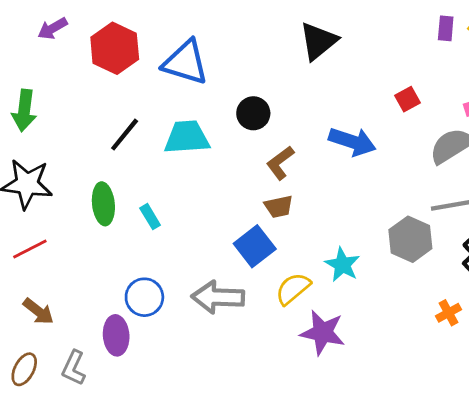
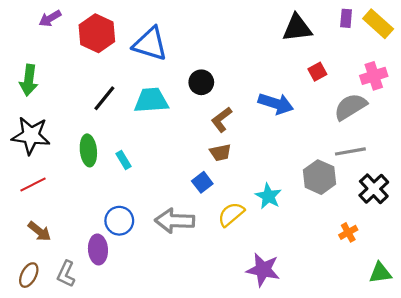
black triangle: (318, 41) -> (297, 28), moved, turned 32
blue square: (255, 246) -> (202, 182), size x0.7
purple star: (323, 333) -> (263, 270), moved

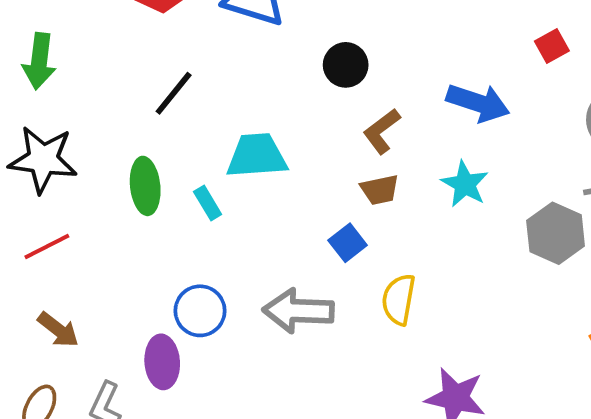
cyan trapezoid: (151, 100) -> (257, 156), moved
cyan star: (268, 196) -> (465, 184), moved
yellow semicircle: (231, 214) -> (399, 299), turned -40

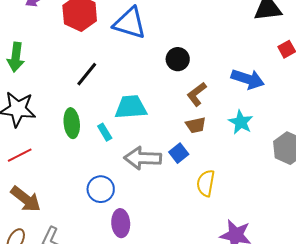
gray arrow: (298, 311) -> (143, 158), moved
brown arrow: (58, 330) -> (26, 199), size x1.4
purple ellipse: (162, 362) -> (121, 223), moved

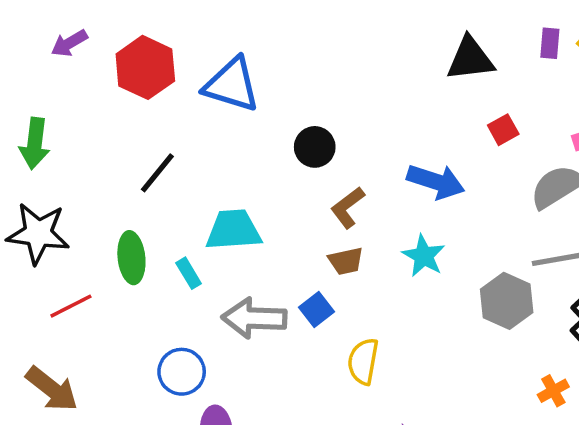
red line: (20, 155) -> (71, 306), moved

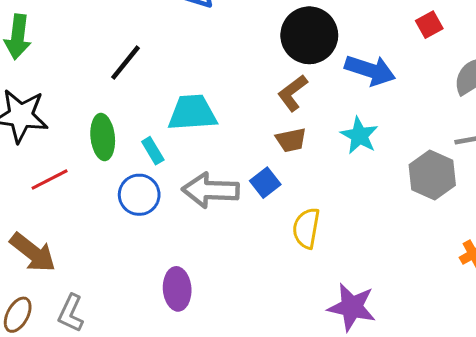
black circle: (315, 147) -> (309, 35), moved, size x1.6
blue circle: (182, 372) -> (139, 195), moved

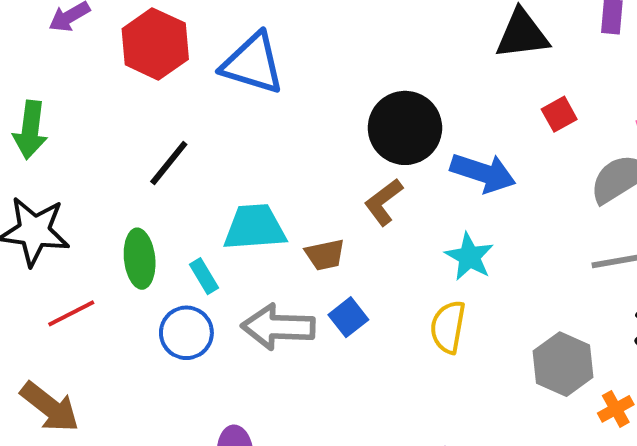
brown trapezoid: (291, 140) -> (325, 255), moved
gray hexagon: (432, 175) -> (563, 364), moved
yellow semicircle: (306, 228) -> (448, 327), moved

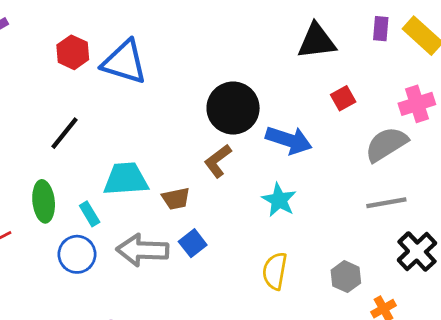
red hexagon: (155, 44) -> (73, 52), moved, size x0.7
yellow semicircle: (448, 327) -> (275, 271), moved
gray hexagon: (563, 364) -> (346, 277), size x0.7

